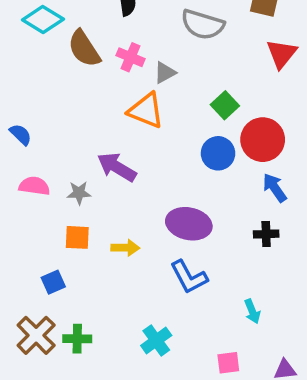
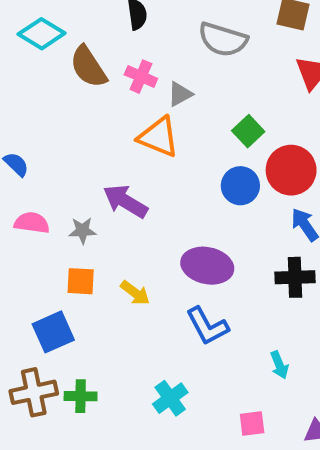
black cross: (266, 234) -> (295, 277), size x1.4
yellow arrow: (125, 248) -> (135, 293), turned 36
blue square: (53, 282) -> (53, 332), size x1.5
brown cross: (36, 335) -> (34, 392), turned 33

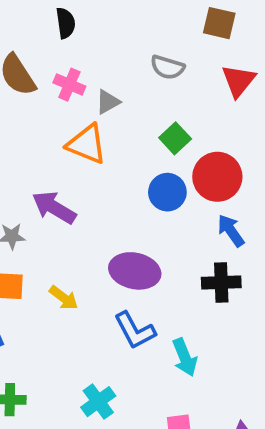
gray semicircle: (223, 40) -> (167, 67), moved, size x0.7
cyan arrow: (279, 365) -> (185, 357), moved, size x1.4

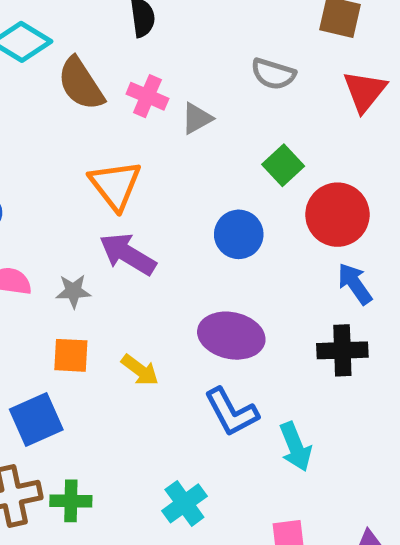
orange triangle: (87, 144) -> (115, 185), moved, turned 30
blue circle: (167, 192) -> (239, 234), moved

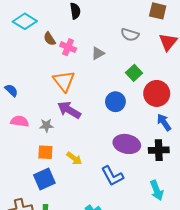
brown semicircle: (81, 84) -> (49, 39), size x0.6
pink cross: (147, 96) -> (68, 47), moved
purple ellipse: (231, 336) -> (127, 144), moved
blue square: (36, 419) -> (44, 179), moved
cyan arrow: (296, 447) -> (157, 190), moved

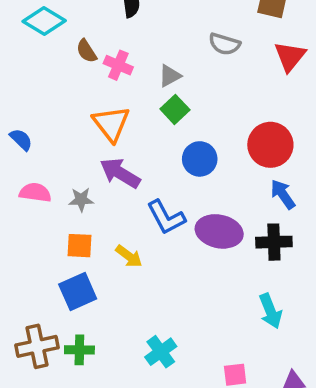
green square: (134, 73) -> (175, 109), moved
blue L-shape: (112, 176) -> (166, 217), moved

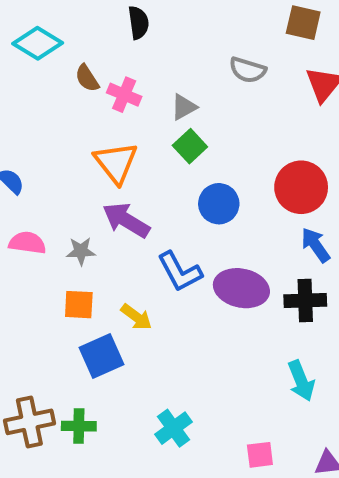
blue square: (78, 292) -> (101, 356), moved

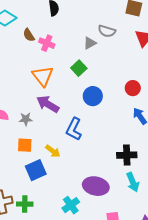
gray triangle: (184, 107) -> (90, 43), moved
red circle: (301, 187) -> (133, 88), size x0.6
blue L-shape: (180, 272) -> (74, 129), turned 55
purple ellipse: (241, 288) -> (96, 186), moved
black cross: (305, 300) -> (127, 155), moved

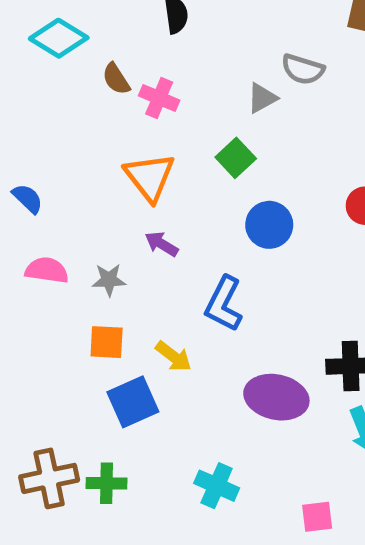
purple arrow: (48, 104) -> (162, 244), size x0.6
purple ellipse: (96, 186) -> (276, 397), moved
cyan cross: (71, 205) -> (217, 486), turned -30

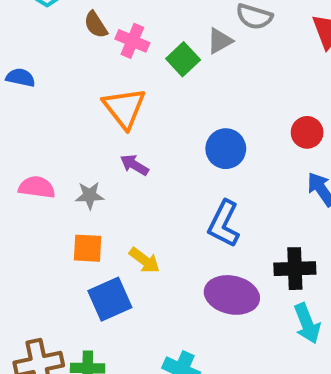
green square: (236, 158) -> (183, 59), moved
blue semicircle: (28, 199) -> (21, 78), moved, turned -32
blue L-shape: (224, 304) -> (224, 224), moved

